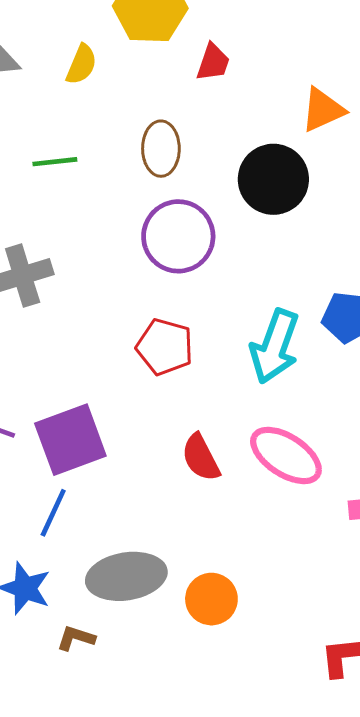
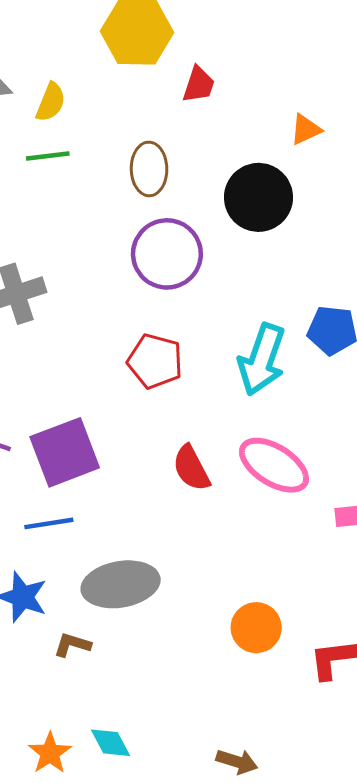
yellow semicircle: (81, 64) -> (51, 102), moved
orange triangle: (323, 110) -> (306, 129), size x0.7
green line: (55, 162) -> (48, 156), moved
blue line: (53, 513) -> (49, 523), turned 57
orange circle: (211, 599) -> (256, 628), moved

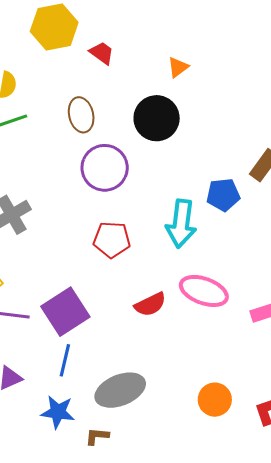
red trapezoid: (199, 85) -> (102, 53), turned -60
red semicircle: (191, 468) -> (150, 304), turned -76
blue line: (49, 523) -> (65, 360), turned -56

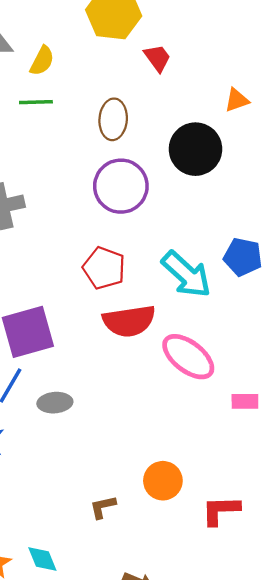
cyan arrow: (181, 224) -> (186, 274), turned -72
red semicircle: (150, 304) -> (129, 321), moved, size x1.4
gray ellipse: (120, 390) -> (55, 403), moved, size x0.6
brown L-shape: (97, 436) -> (103, 507), moved, turned -35

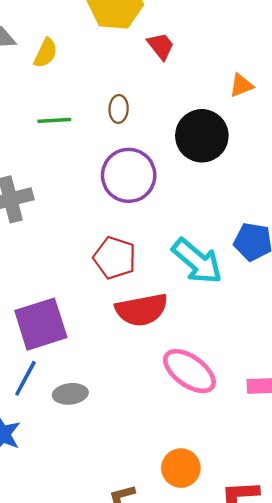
green line: (36, 102) -> (54, 120), moved
brown ellipse: (113, 119) -> (119, 109), size x0.7
pink ellipse: (188, 357) -> (189, 371), moved

